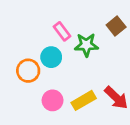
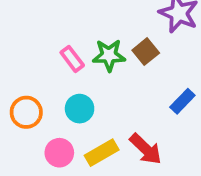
green star: (86, 45) -> (109, 55), moved
cyan circle: (51, 57) -> (80, 109), moved

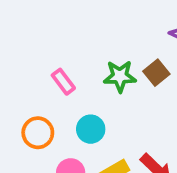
pink rectangle: (72, 59) -> (63, 82), moved

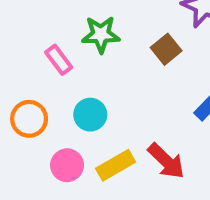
green star: (120, 76) -> (101, 34), moved

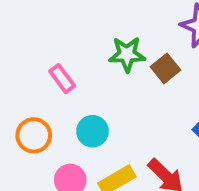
green star: (101, 34) -> (127, 54), moved

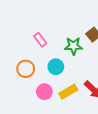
green star: (127, 54) -> (73, 46), moved

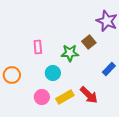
pink rectangle: (40, 40) -> (38, 47), turned 32
orange circle: (26, 69) -> (12, 75), moved

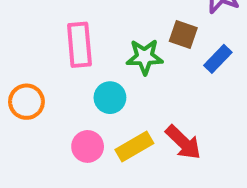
brown square: (89, 42) -> (183, 34), turned -32
pink rectangle: (38, 47) -> (79, 45), size x1.5
blue rectangle: (109, 69) -> (218, 59), moved

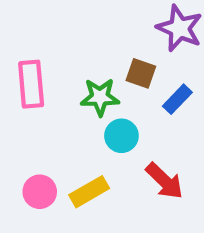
cyan circle: (110, 98) -> (121, 136), moved
red arrow: (183, 142) -> (164, 181), moved

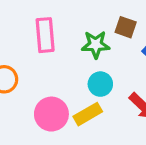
cyan circle: (121, 136) -> (100, 84), moved
pink circle: (40, 192) -> (51, 114), size x1.4

